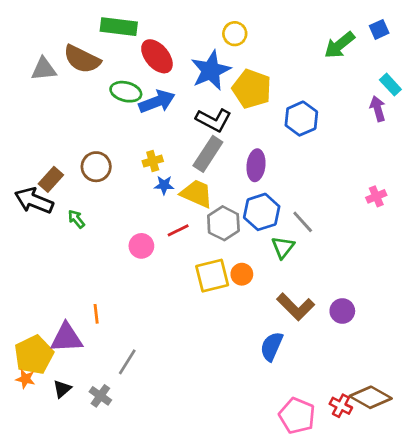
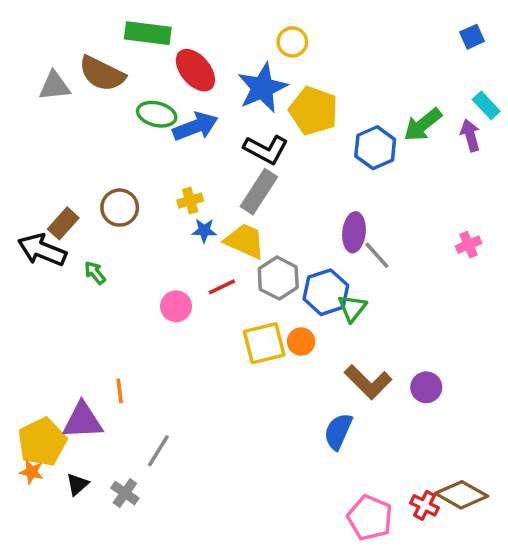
green arrow: (339, 45) -> (423, 125), moved
purple ellipse: (256, 165) -> (354, 232), moved
blue hexagon: (262, 212) -> (326, 292), moved
gray line: (303, 222) -> (377, 255), moved

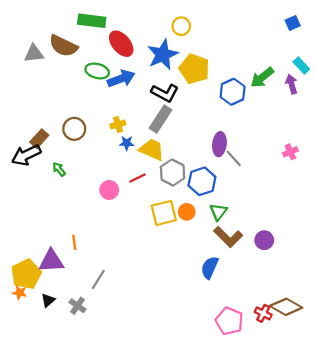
black arrow: (42, 250) -> (26, 155), turned -48
green triangle: (352, 308) -> (218, 212), moved

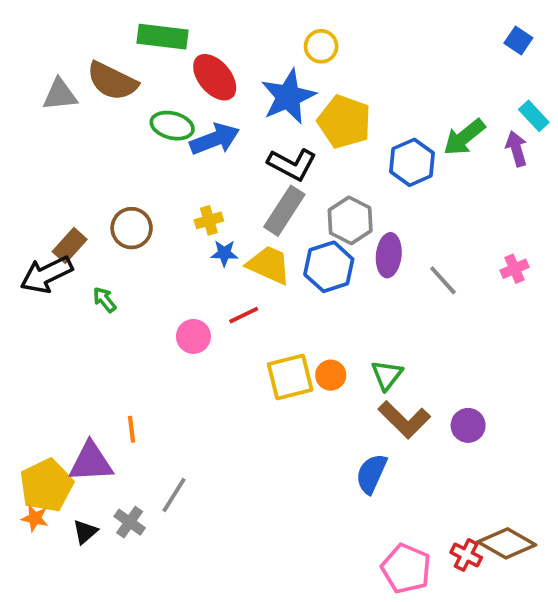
blue square: (293, 23) -> (518, 40), turned -32
gray line: (234, 158) -> (443, 280), moved
gray hexagon: (173, 173) -> (350, 220), moved
blue hexagon: (202, 181) -> (329, 267), moved
gray cross: (78, 306) -> (130, 522), moved

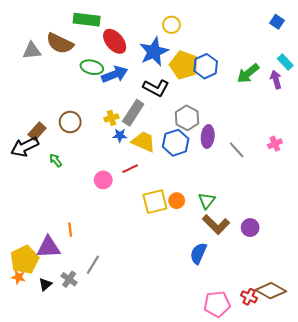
blue hexagon: (412, 162) -> (206, 66), moved
gray rectangle: (284, 211) -> (133, 113), moved
pink pentagon: (406, 569) -> (217, 304), turned -30

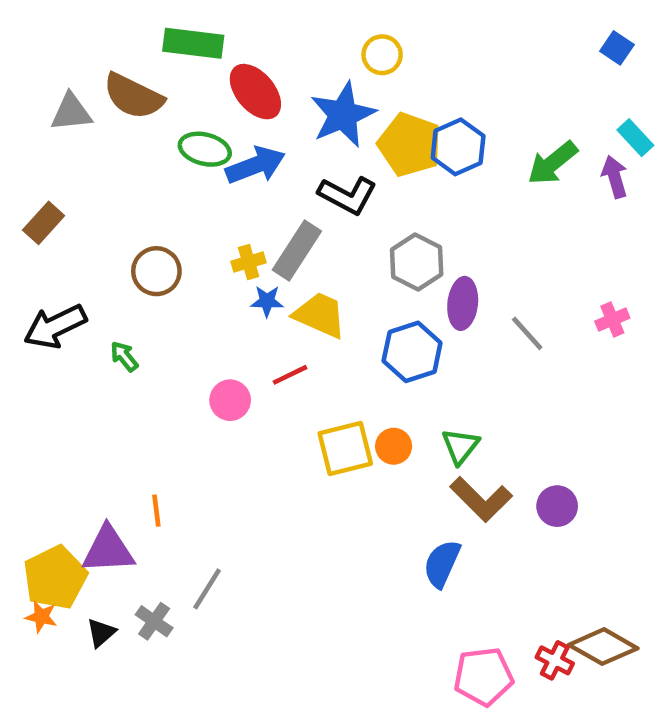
brown rectangle: (37, 131) -> (44, 223), moved
blue hexagon: (176, 143) -> (412, 352), moved

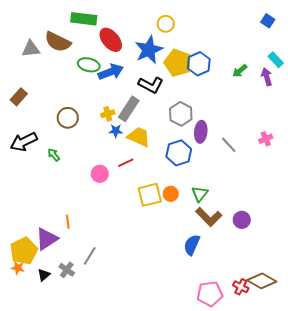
green arrow: (552, 163) -> (240, 71), size x0.7
purple triangle: (108, 550) -> (47, 239), turned -30

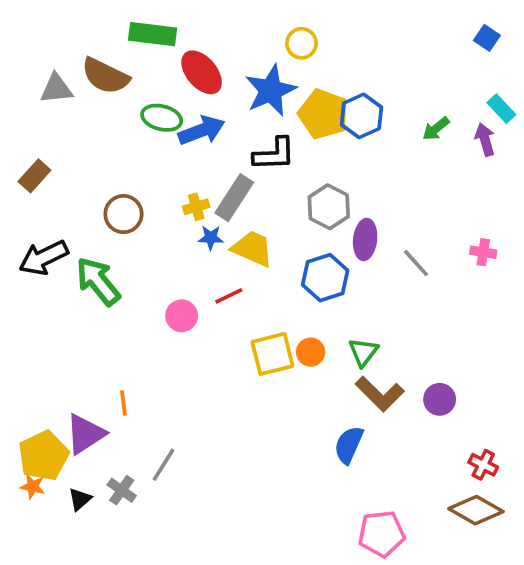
black L-shape: (151, 85) -> (274, 154), turned -30
pink cross: (266, 139) -> (483, 252), turned 32
green arrow: (54, 155) -> (98, 281), size x2.0
red cross: (241, 287) -> (483, 465), moved

